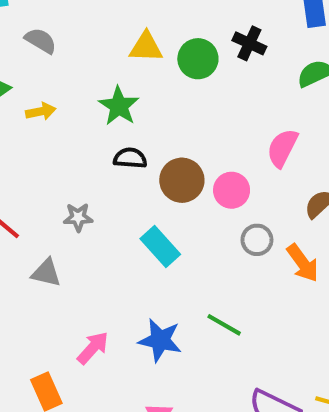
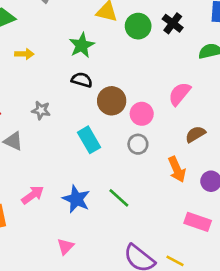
yellow arrow: (41, 111) -> (24, 54), moved
gray circle: (257, 240) -> (138, 144), moved

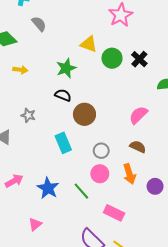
pink circle: (142, 114) -> (100, 174), moved
brown semicircle: (195, 134) -> (138, 147), moved, turned 49
pink rectangle: (198, 222) -> (114, 213), moved

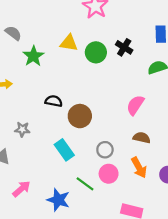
green star: (66, 68) -> (33, 56), moved
pink arrow: (14, 181) -> (21, 189), moved
green line: (81, 191) -> (85, 184), moved

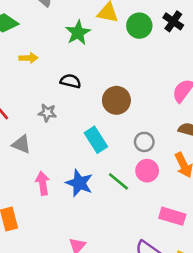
green star: (33, 56) -> (78, 33), moved
black semicircle: (54, 101) -> (71, 81), moved
pink arrow: (21, 189) -> (43, 183), turned -60
blue star: (58, 200) -> (79, 183), moved

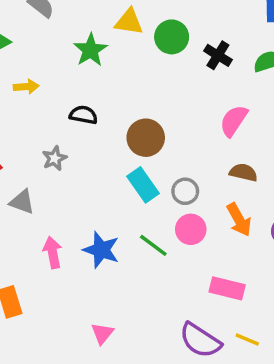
black cross: (173, 21) -> (218, 55), moved
gray star: (47, 113) -> (54, 158), turned -30
cyan rectangle: (96, 140) -> (143, 185), moved

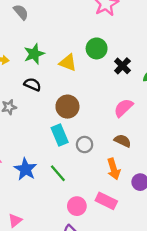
yellow triangle: (129, 22) -> (68, 63), moved
green star: (90, 50) -> (34, 54), moved
pink circle: (191, 229) -> (77, 206), moved
pink rectangle: (227, 288) -> (106, 201), moved

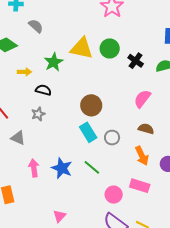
yellow triangle: (68, 63) -> (82, 48), moved, size x1.4
black semicircle: (32, 84) -> (43, 90), moved

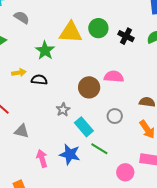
yellow arrow: (24, 72) -> (19, 73), moved
pink semicircle: (142, 99) -> (114, 77), moved, turned 66
gray star: (38, 114) -> (63, 110), moved
cyan rectangle: (88, 132) -> (84, 127), moved

